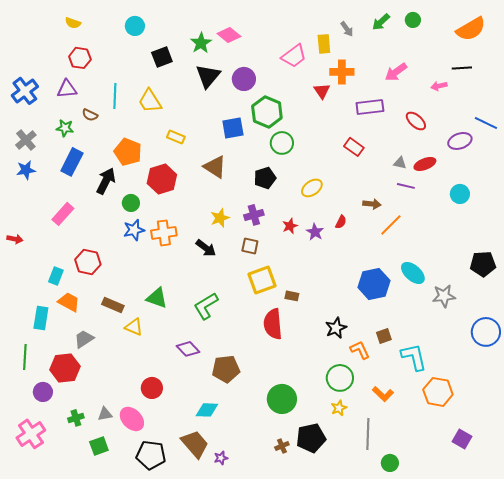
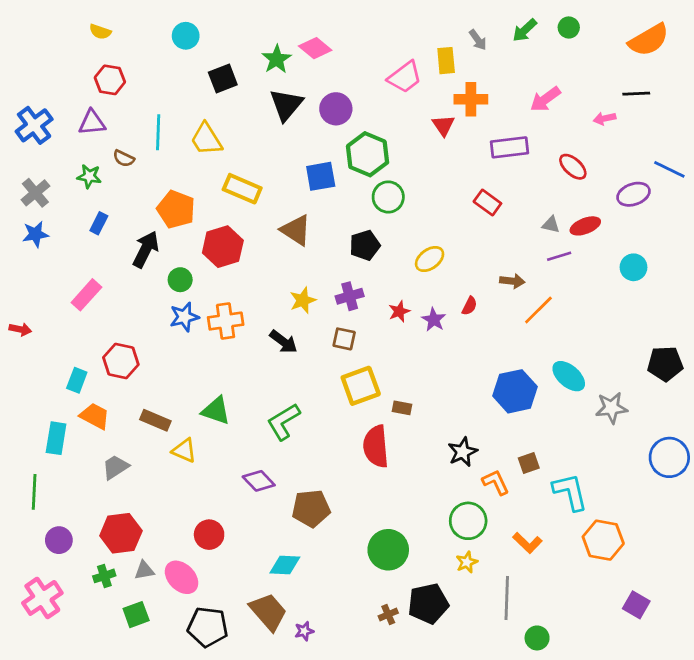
yellow rectangle: (176, 137) -> (242, 189), size x1.5
blue rectangle: (72, 162) -> (99, 223), size x0.6
purple line: (406, 186) -> (559, 256), turned -30
red hexagon: (65, 368) -> (121, 533), moved

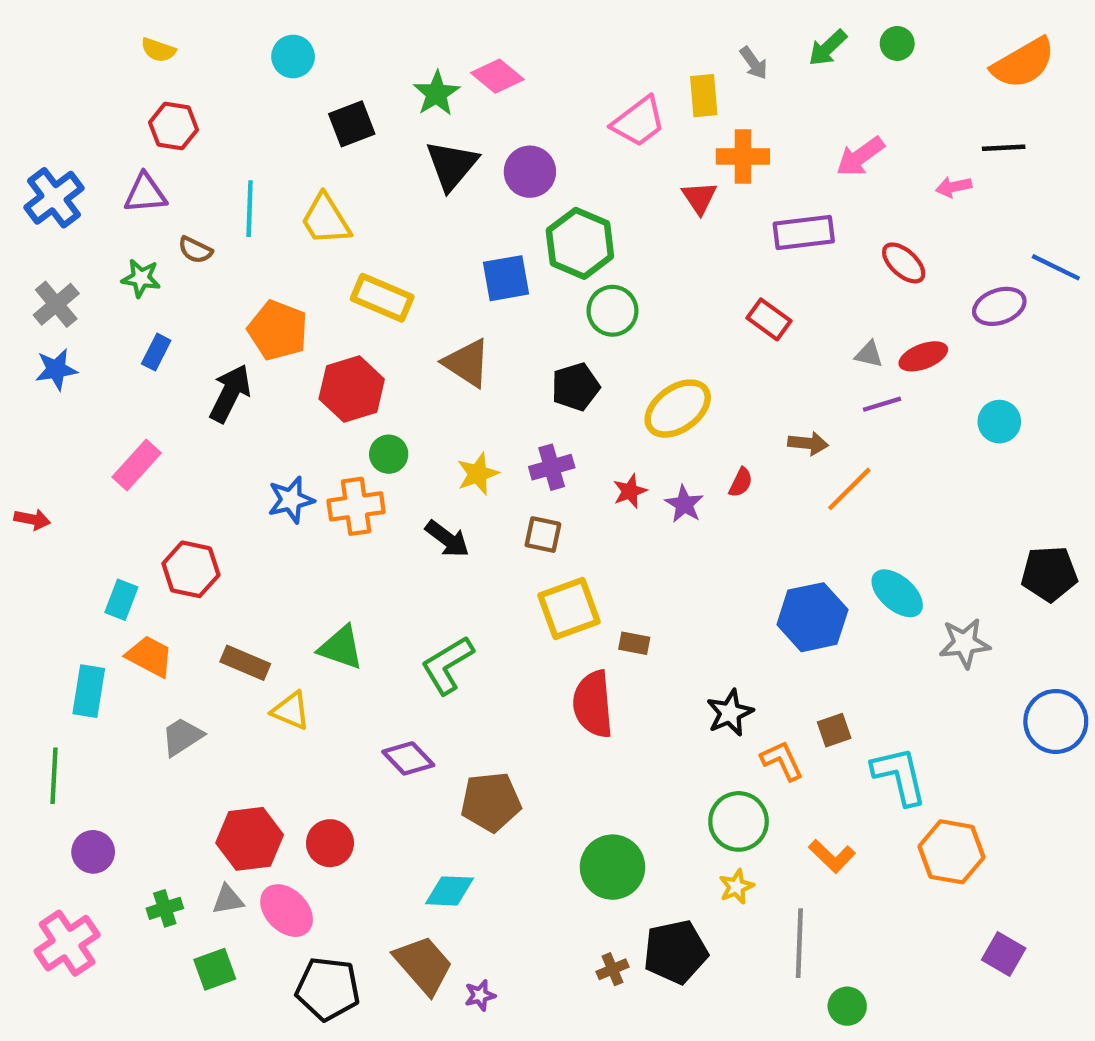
yellow ellipse: (430, 259) -> (678, 409), size x1.4
green circle: (180, 280) -> (389, 454), moved
red hexagon: (121, 533) -> (250, 839), moved

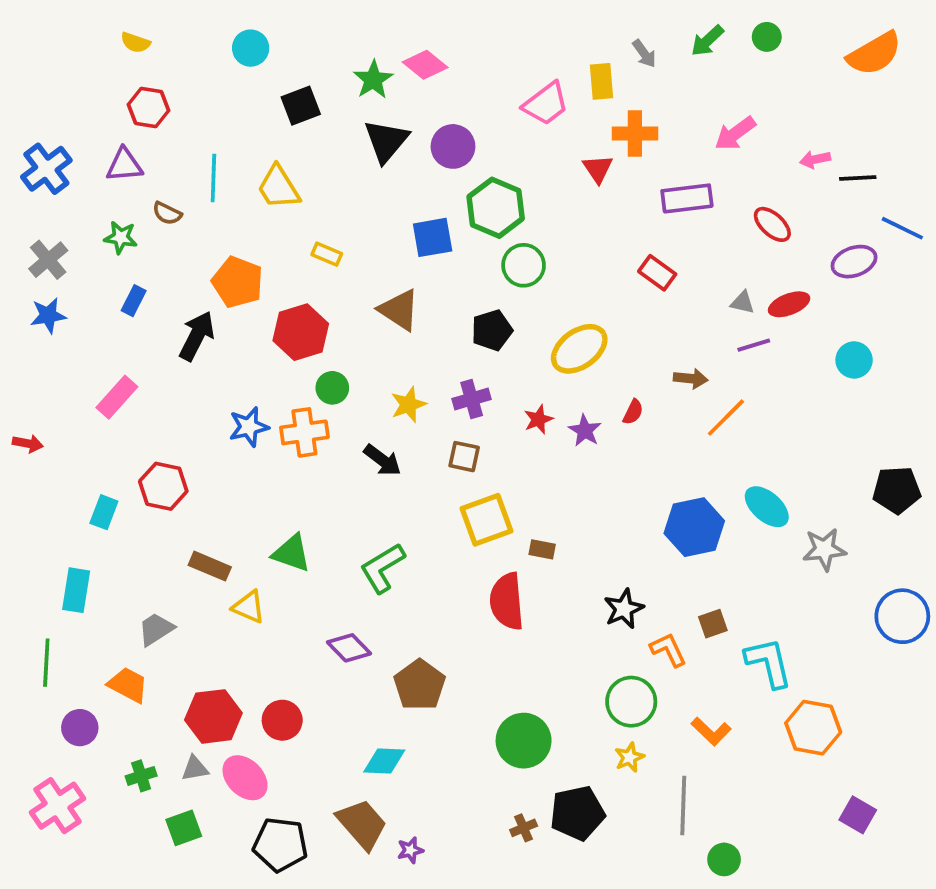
black line: (1004, 148) -> (858, 178), moved
yellow rectangle: (382, 298) -> (327, 254), size x0.6
orange trapezoid: (150, 656) -> (128, 685), moved
brown pentagon: (491, 802) -> (420, 685), turned -30

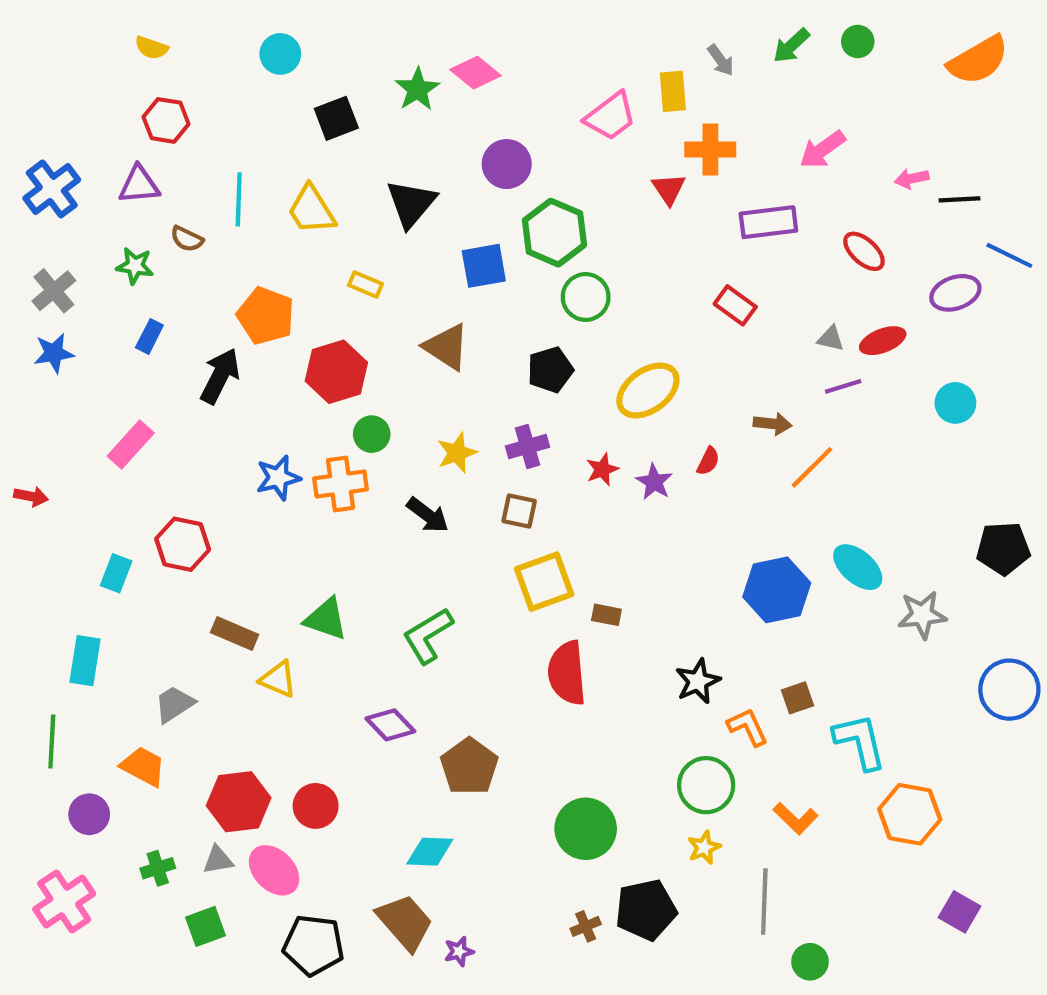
black triangle: (386, 141) -> (411, 204), moved

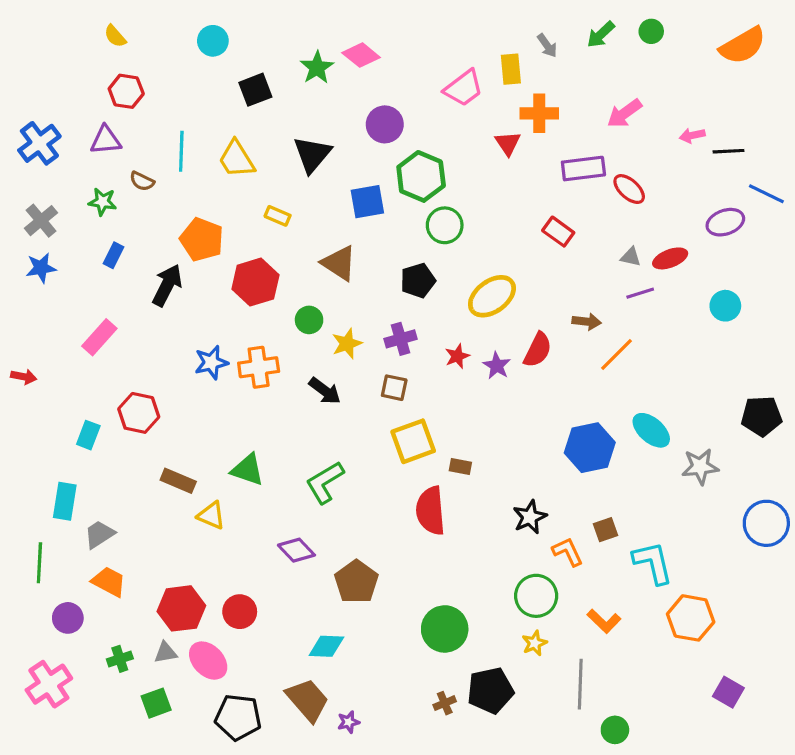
yellow semicircle: (151, 48) -> (115, 36), turned 30
red ellipse: (864, 251) -> (629, 189), moved
green circle: (372, 434) -> (309, 320), moved
red semicircle: (708, 461) -> (538, 350), size x1.6
gray trapezoid: (174, 704) -> (99, 534), moved

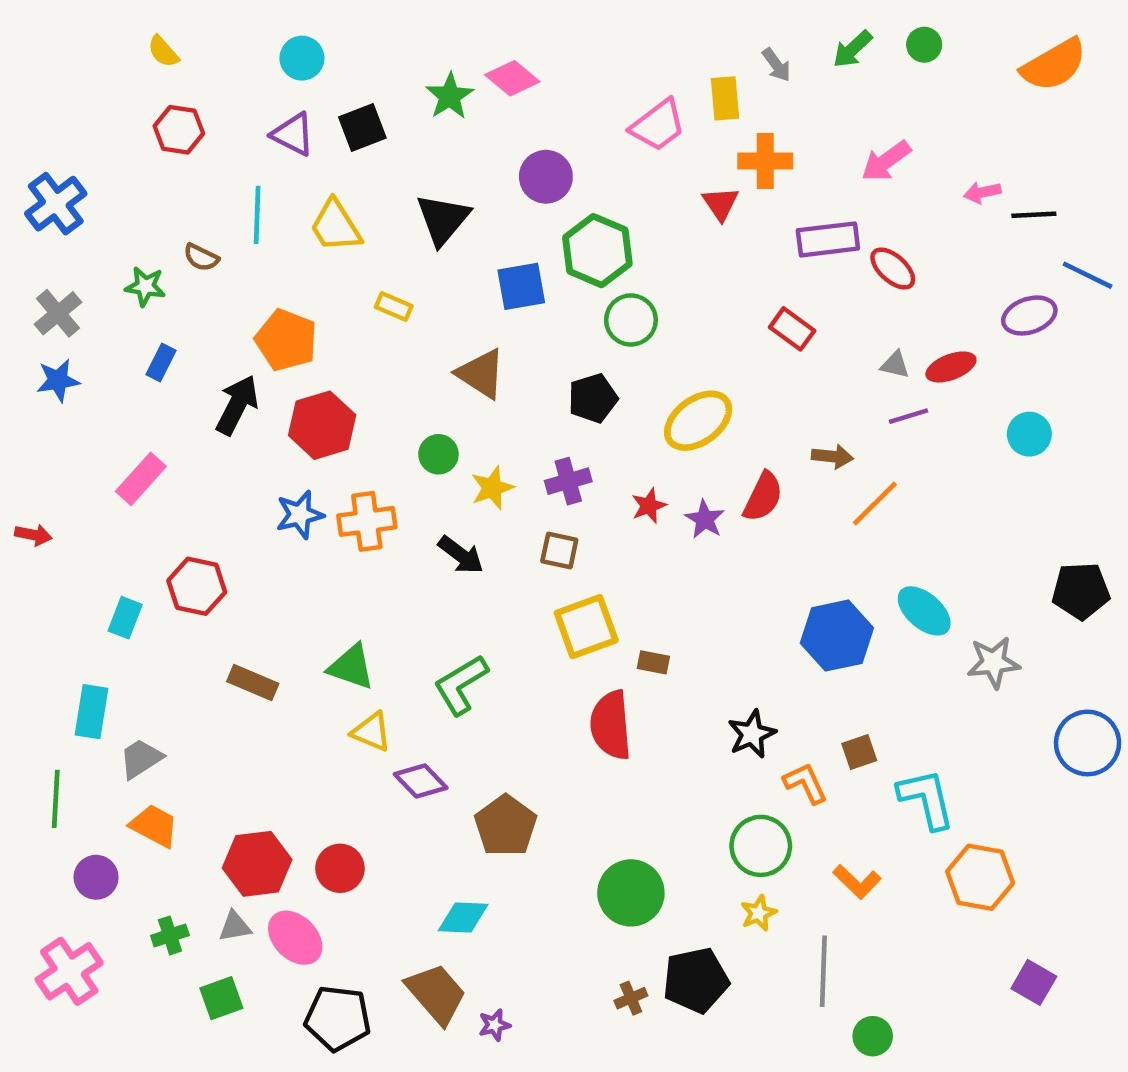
purple triangle: (106, 140) -> (293, 134), moved, turned 32
red hexagon: (255, 282) -> (322, 425), moved
yellow triangle: (211, 515) -> (371, 732), moved

